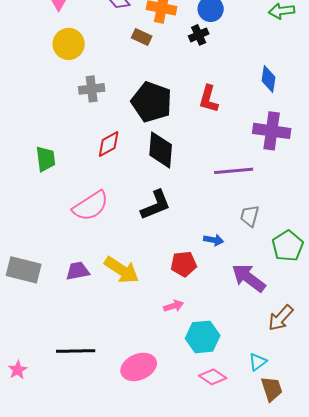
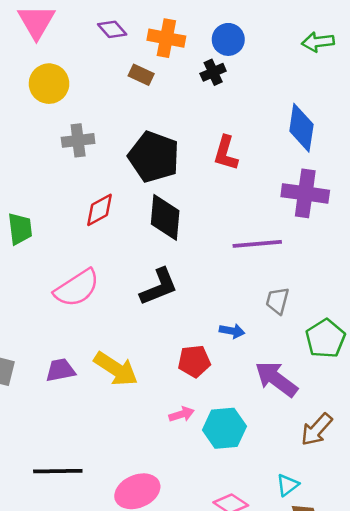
blue diamond: (269, 79) -> (301, 128), size x1.4
cyan hexagon: (203, 337) -> (224, 428), moved

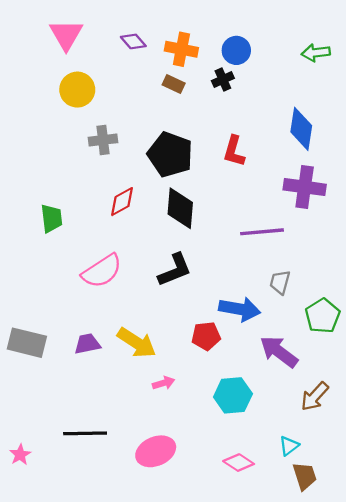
brown rectangle: (141, 75) -> (174, 84), moved
blue arrow: (232, 331) -> (240, 309), size x1.8
pink arrow: (182, 414) -> (164, 383), moved

